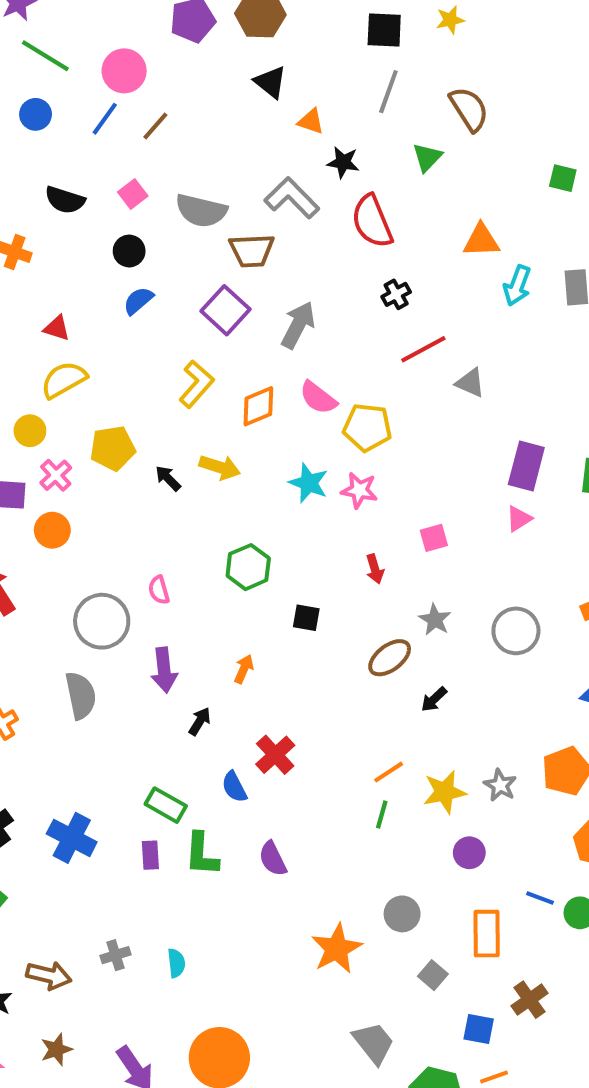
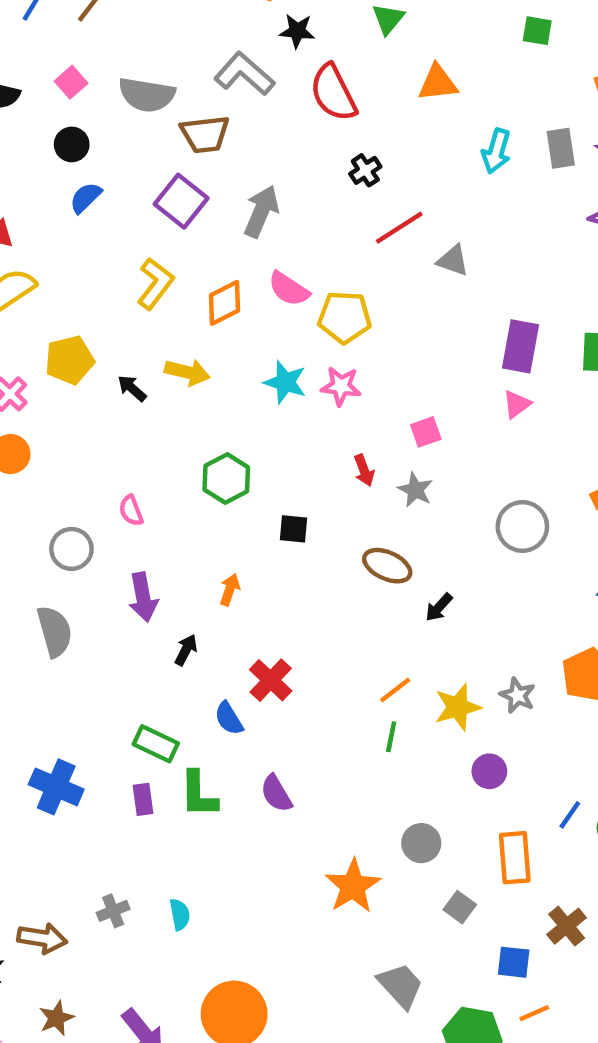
orange triangle: (481, 240) -> (438, 83), moved
gray star: (435, 620) -> (415, 490), moved
gray circle: (102, 621) -> (71, 549), size x0.7
brown ellipse: (390, 658) -> (387, 566), turned 66
blue line: (540, 898) -> (570, 815), turned -72

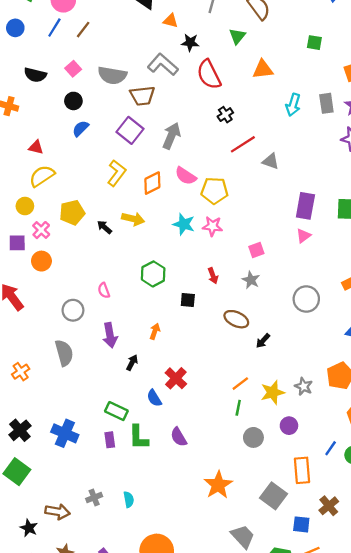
red arrow: (364, 470) -> (213, 276), moved
gray circle: (421, 843) -> (253, 437), moved
gray square: (460, 907) -> (273, 496), size x1.6

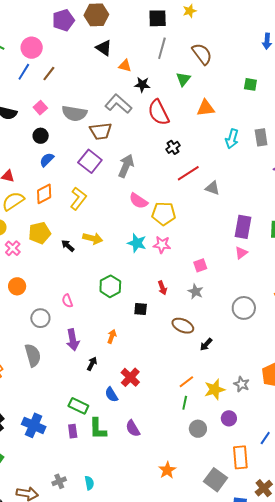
orange diamond: (152, 183) -> (44, 194), moved
orange circle: (41, 261) -> (17, 286), moved
orange star: (218, 485) -> (167, 470), size x0.7

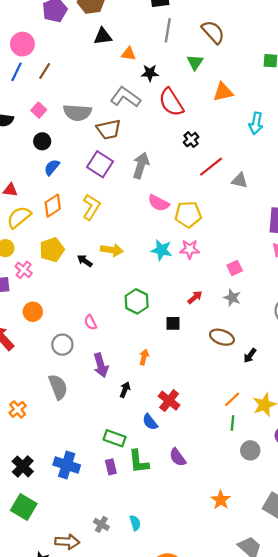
black triangle: (104, 48) -> (103, 36), turned -36
red arrow: (162, 288) -> (195, 297), turned -104
gray cross: (59, 481) -> (101, 524), turned -32

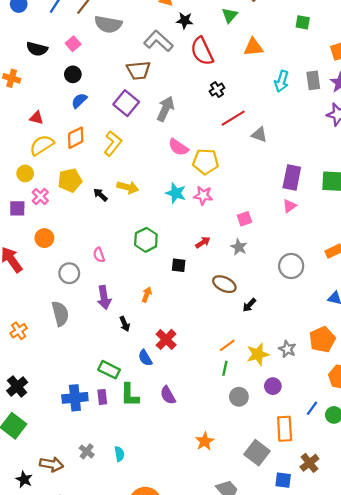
gray semicircle: (77, 113) -> (108, 24), moved
black arrow: (125, 390) -> (125, 324), turned 128
blue cross: (67, 465) -> (75, 398), moved, turned -30

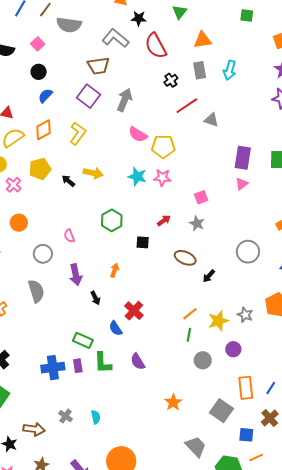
gray rectangle: (313, 80) -> (200, 70), moved
gray circle: (291, 266) -> (248, 252), moved
blue line: (312, 408) -> (271, 388), moved

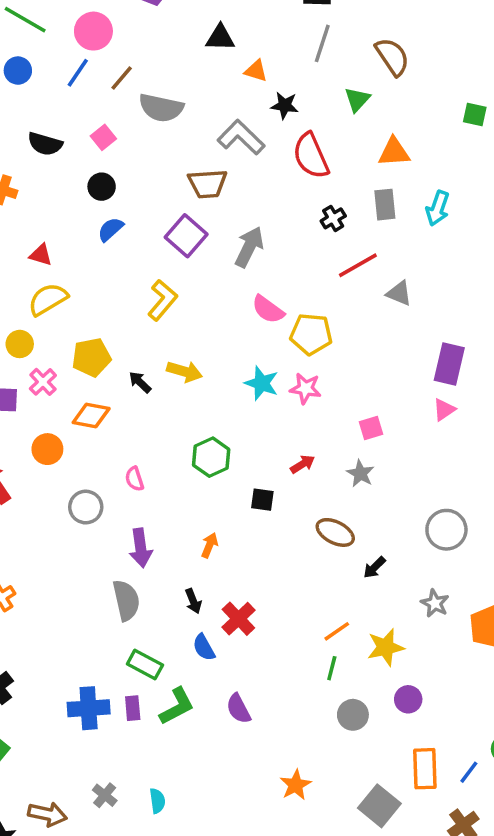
orange diamond: (44, 130) -> (91, 416), moved, turned 35
gray semicircle: (36, 291) -> (126, 600), moved
black arrow: (95, 298) -> (193, 601), moved
gray star: (245, 315) -> (435, 603), moved
green L-shape: (103, 363) -> (177, 706), turned -120

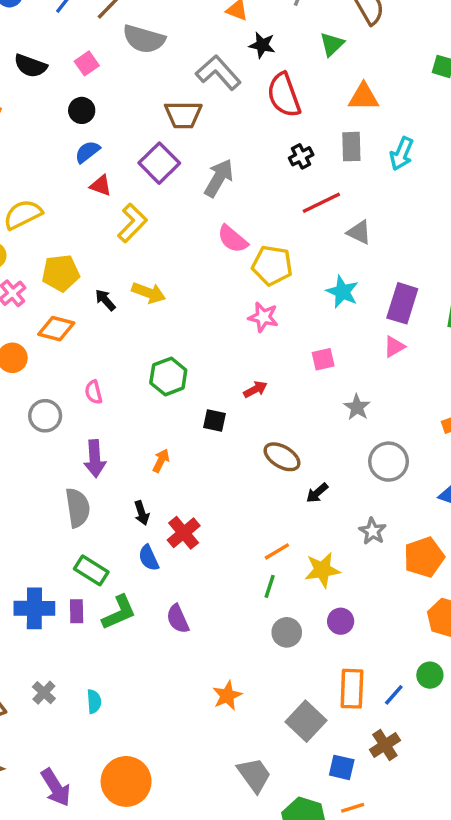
red triangle: (41, 255) -> (101, 186), moved
cyan star: (262, 383) -> (342, 292), moved
gray star: (360, 473) -> (357, 407), moved

